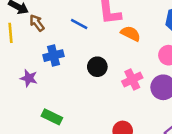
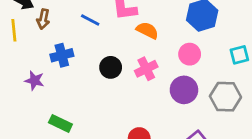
brown arrow: (37, 23) -> (43, 19), turned -132
pink cross: (132, 79) -> (146, 69), moved

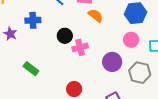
pink circle: (190, 54) -> (131, 40), moved
pink cross: (146, 69) -> (80, 47), moved
green rectangle: (60, 123) -> (31, 69), moved

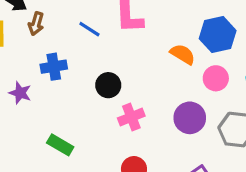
orange semicircle: (96, 16) -> (183, 54), moved
pink cross: (80, 47) -> (131, 117), moved

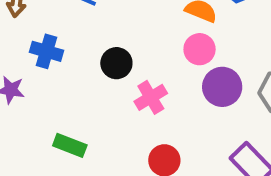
blue cross: (54, 67) -> (46, 51), turned 35
pink circle: (216, 78) -> (200, 49), moved

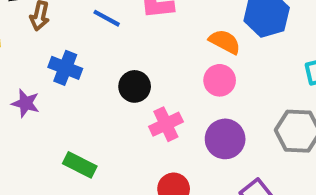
purple circle: (222, 87) -> (225, 139), moved

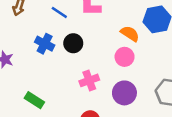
blue cross: (65, 68) -> (45, 44), moved
black circle: (135, 86) -> (73, 43), moved

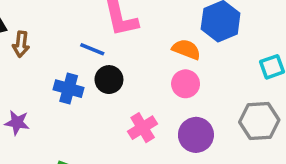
blue line: (59, 12) -> (92, 49), moved

